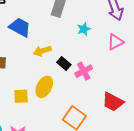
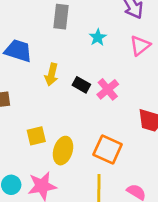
yellow arrow: (42, 51) -> (52, 74), turned -48
yellow ellipse: (44, 87) -> (63, 151), moved

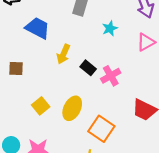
yellow square: (36, 136) -> (41, 106), turned -36
yellow ellipse: (63, 151) -> (72, 108), moved

